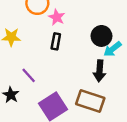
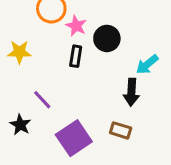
black circle: (101, 36) -> (107, 38), moved
brown rectangle: (90, 101) -> (121, 130), size x0.6

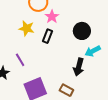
black circle: (107, 38) -> (82, 31), moved
yellow star: (19, 52) -> (27, 28), moved

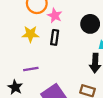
purple line: (20, 60) -> (31, 69), turned -56

